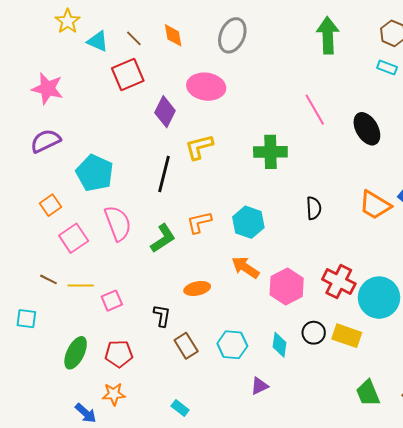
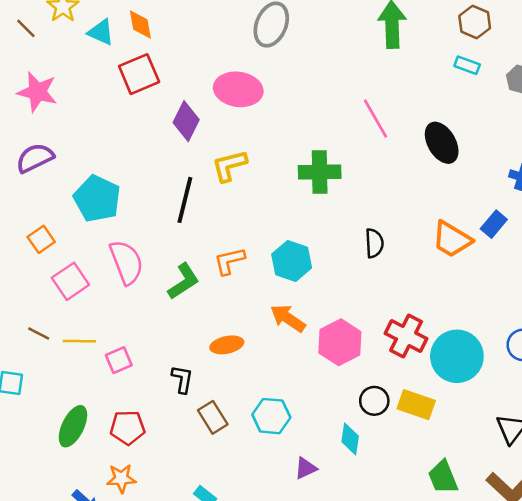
orange diamond: (173, 35) -> (140, 25), moved
brown line: (134, 38) -> (26, 28), moved
cyan diamond: (280, 345) -> (350, 439), moved

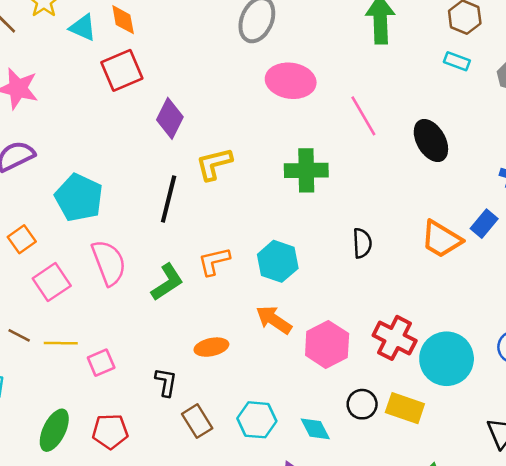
pink ellipse: (238, 89) -> (291, 81), moved
cyan diamond: (350, 439) -> (315, 429), moved, turned -36

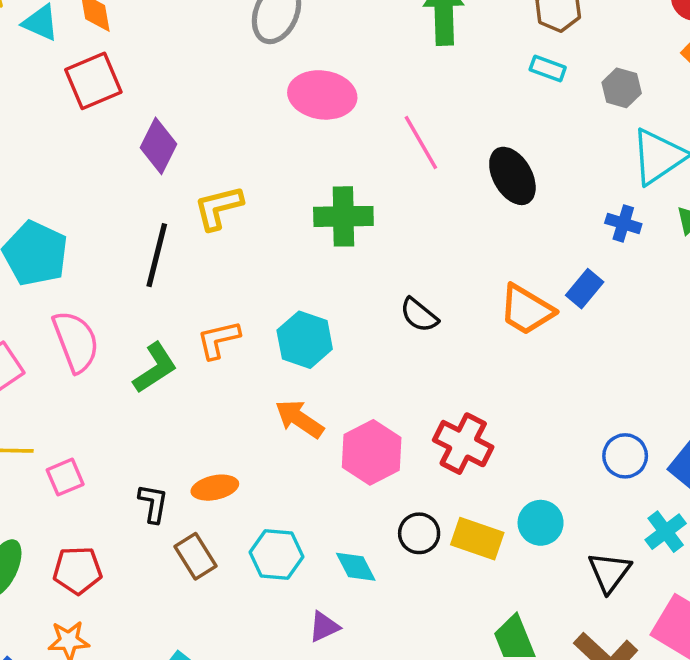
black semicircle: (362, 243) -> (419, 315), turned 132
orange ellipse: (211, 347) -> (215, 488), moved
cyan circle: (447, 359) -> (541, 523), moved, size x0.6

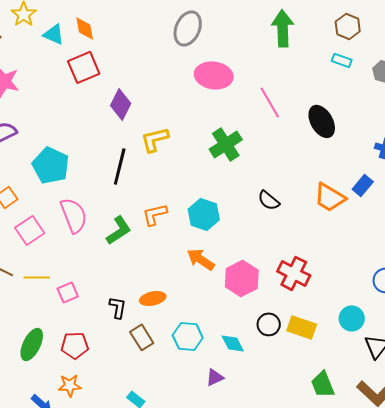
green cross: (343, 216) -> (226, 144), turned -32
cyan circle: (541, 523) -> (352, 318), moved

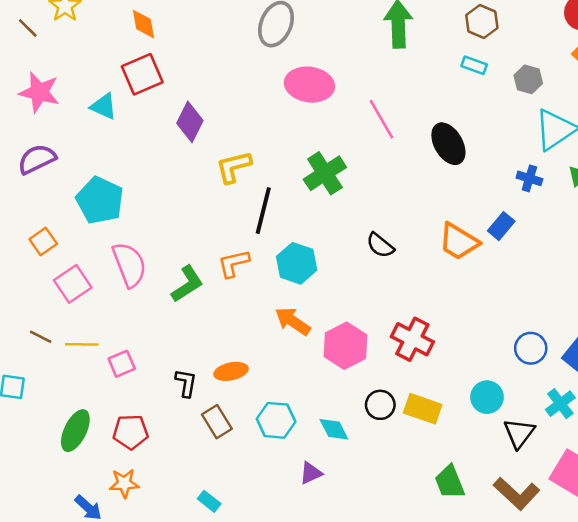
cyan triangle: (54, 34) -> (104, 106), moved
black line: (120, 166) -> (263, 211), moved

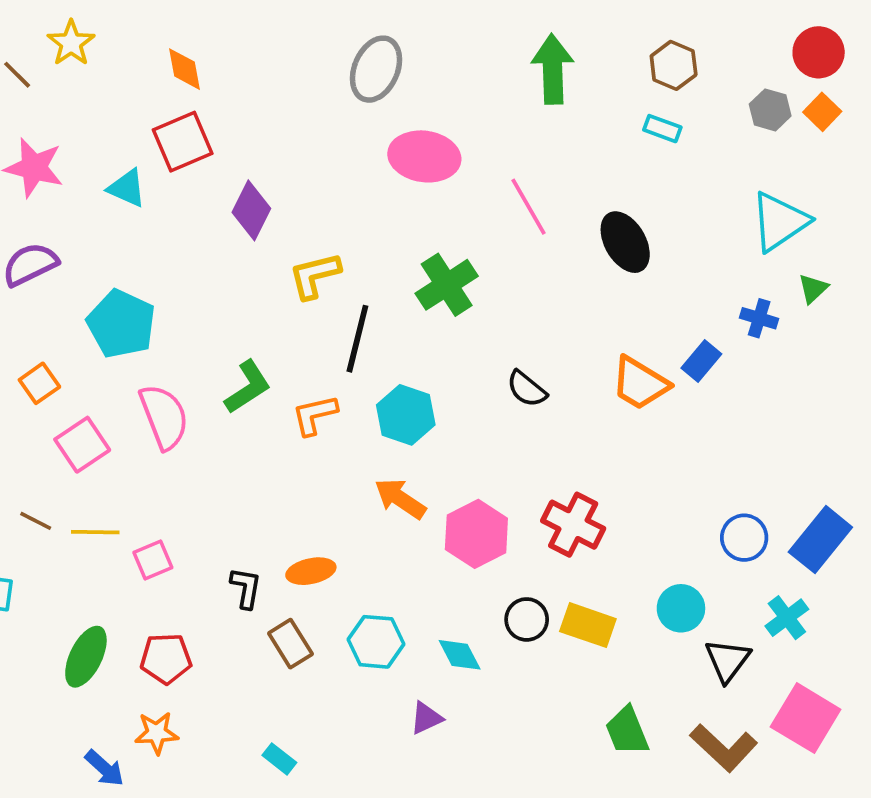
gray hexagon: (528, 79) -> (770, 110), moved
blue cross: (529, 178) -> (759, 318), moved
green L-shape: (187, 284) -> (248, 387), moved

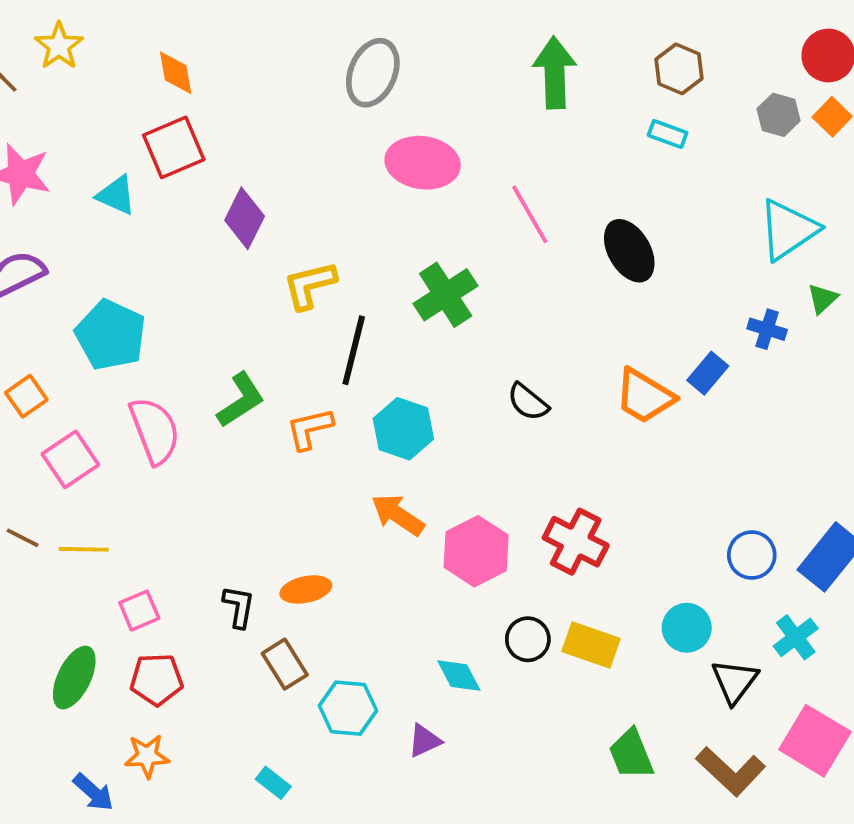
pink square: (153, 560) -> (139, 611), moved
cyan hexagon: (376, 642) -> (348, 708), moved

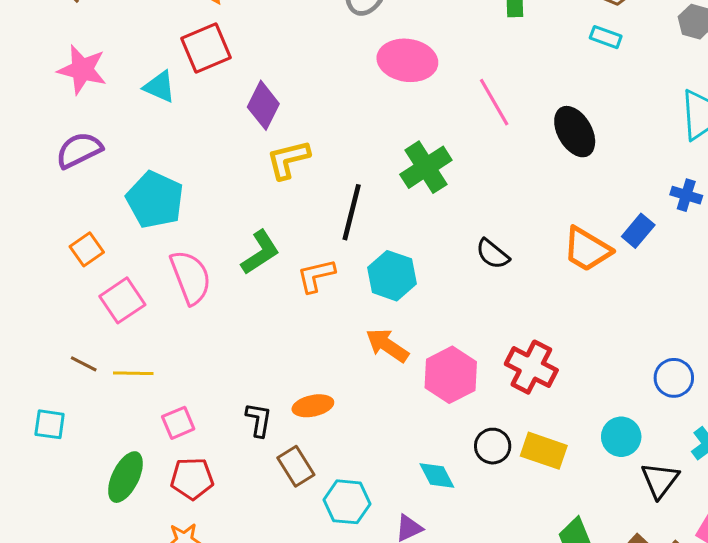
yellow L-shape: (310, 285) -> (288, 159), moved

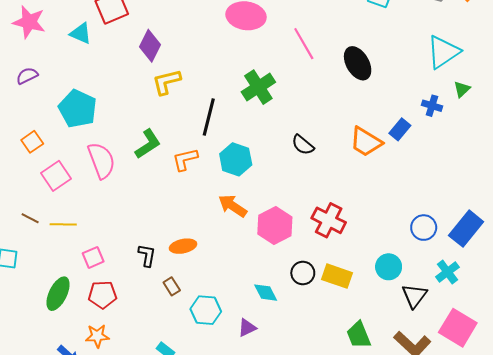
purple semicircle: (79, 150) -> (27, 76), size x0.7
brown rectangle: (296, 466) -> (172, 286), size x0.7

